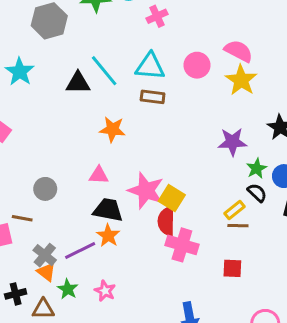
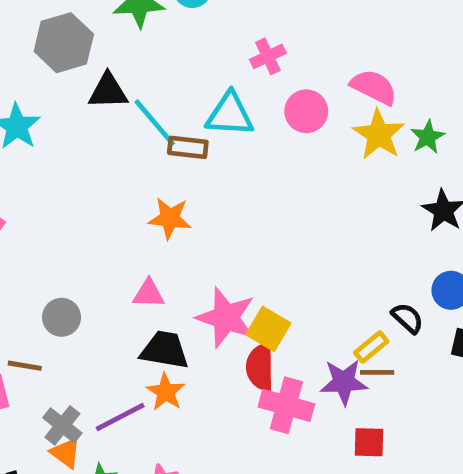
pink cross: (157, 16) -> (268, 56), moved
black triangle: (78, 83) -> (108, 91), moved
brown rectangle: (153, 97) -> (188, 147), moved
purple star: (232, 142) -> (344, 382), moved
green star: (257, 169) -> (428, 137), moved

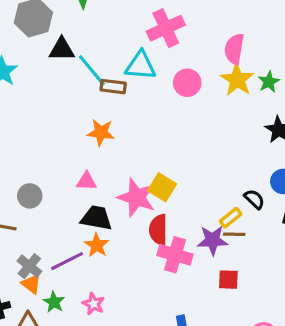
pink cross: (268, 56) -> (166, 28), size x1.6
pink semicircle: (374, 87) -> (234, 49), turned -108
pink circle: (306, 111) -> (187, 83), moved
yellow square: (268, 329) -> (162, 187), moved

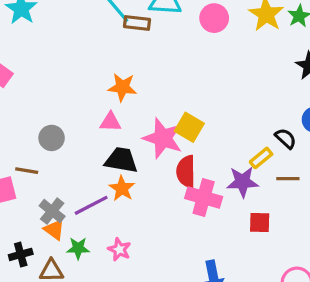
orange star: (101, 132) -> (122, 87), moved
brown line: (234, 234) -> (288, 179), moved
green star: (54, 302) -> (78, 248), turned -30

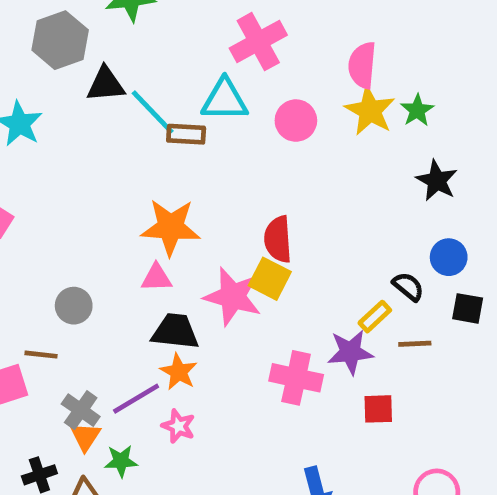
orange star: (122, 87) -> (171, 227), size x1.4
red semicircle: (186, 172) -> (278, 239), moved
orange triangle: (54, 230) -> (85, 437), turned 30
pink star: (119, 249) -> (178, 426), moved

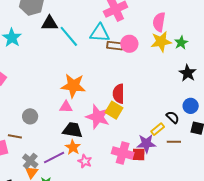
yellow star: (370, 111) -> (161, 42), turned 30
brown rectangle: (186, 134) -> (115, 46), moved
red square: (378, 409) -> (139, 154), moved
pink star: (178, 426) -> (85, 161), moved

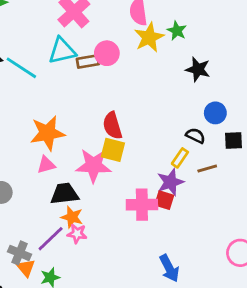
red square: (139, 154) -> (164, 200), turned 32
pink star: (85, 161) -> (77, 234), moved

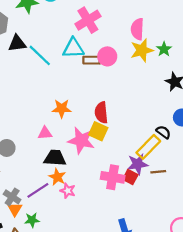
orange star: (48, 133) -> (62, 108), moved, size x0.7
yellow rectangle: (180, 158) -> (148, 147), size x1.6
brown line: (207, 168) -> (158, 172), moved
pink star: (77, 234) -> (68, 191), moved

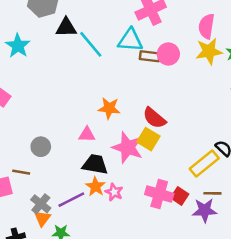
red semicircle: (101, 113) -> (154, 118), turned -50
purple star: (138, 164) -> (205, 210), moved
pink star: (68, 191) -> (114, 192), moved

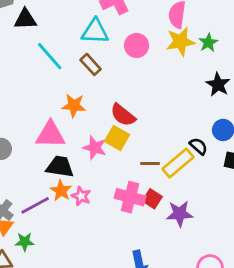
cyan line: (91, 44) -> (50, 56), moved
brown rectangle: (150, 56) -> (91, 64), moved, turned 42
pink triangle: (87, 135) -> (50, 135), size x1.6
pink star: (128, 147) -> (95, 148), size x0.7
brown line: (212, 193) -> (150, 163), moved

